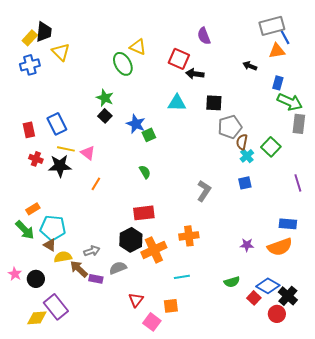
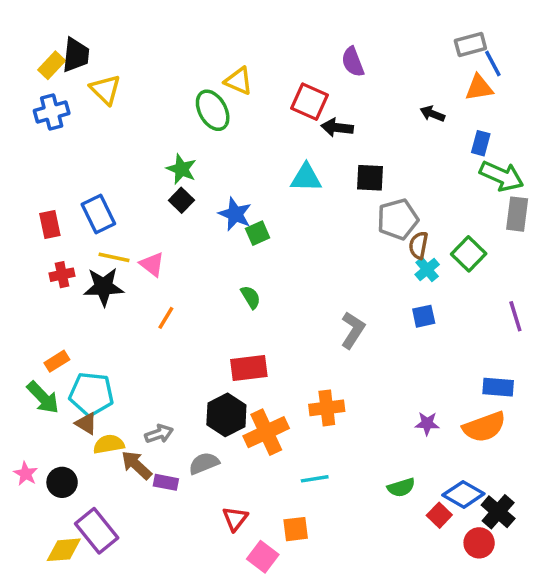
gray rectangle: (272, 26) -> (470, 45), size x0.7
red cross: (36, 159) -> (62, 275), turned -32

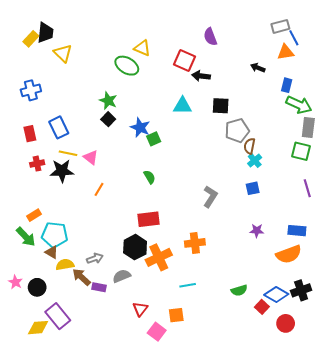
green ellipse: (213, 110) -> (127, 66), turned -30
blue cross: (52, 112) -> (31, 90), moved
green square: (469, 254) -> (301, 151), moved, turned -30
purple star: (427, 423) -> (257, 231), moved
black cross: (498, 512) -> (301, 290), moved, turned 30

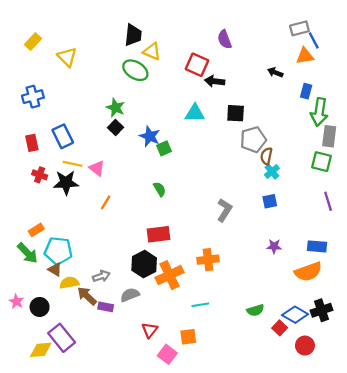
black trapezoid: (45, 33) -> (133, 35), moved
green arrow: (299, 105) -> (319, 112), turned 75
red cross: (37, 164) -> (40, 175), turned 32

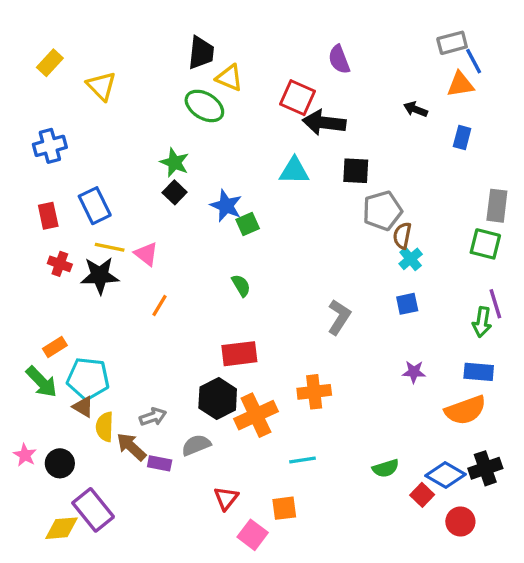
black arrow: (215, 81) -> (324, 123), size x1.4
green arrow: (319, 112) -> (482, 322), moved, size x0.7
yellow semicircle: (69, 283) -> (105, 427), turned -78

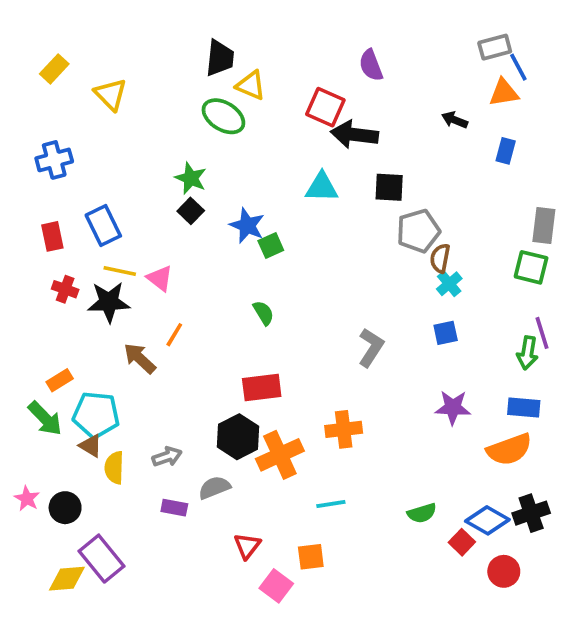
purple star: (414, 372) -> (453, 408), size x1.4
brown arrow: (131, 447) -> (140, 358), moved

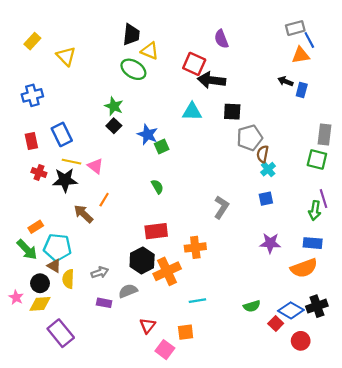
black arrow: (455, 120) -> (285, 81), moved
orange cross: (344, 429) -> (195, 247), moved
black circle: (65, 508) -> (40, 283), moved
yellow diamond: (67, 579) -> (40, 304), moved

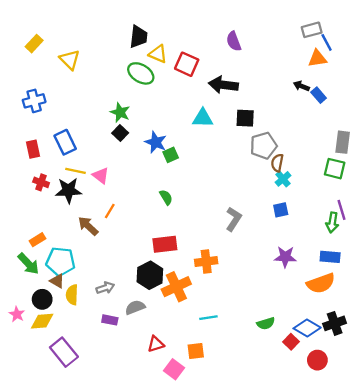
red square: (194, 64) -> (187, 64), moved
blue rectangle: (302, 90) -> (319, 95), turned -56
red triangle: (148, 326) -> (156, 344), turned 35

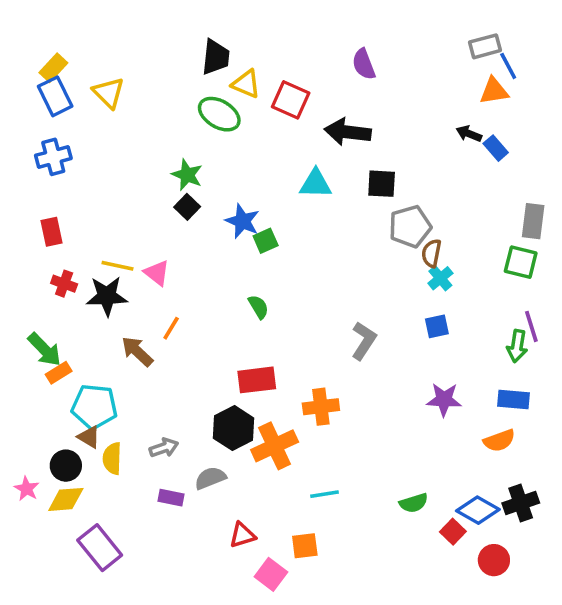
blue rectangle: (65, 142) -> (55, 96), moved
green arrow: (28, 264) -> (44, 350), moved
orange semicircle: (321, 283) -> (499, 441), size x0.7

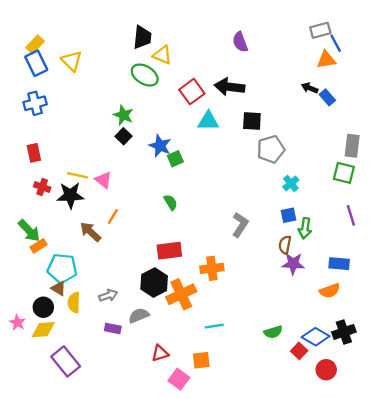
red square: (291, 100) -> (192, 92), moved, turned 30
brown semicircle: (431, 253) -> (285, 245), moved
green arrow: (517, 346) -> (305, 228), moved

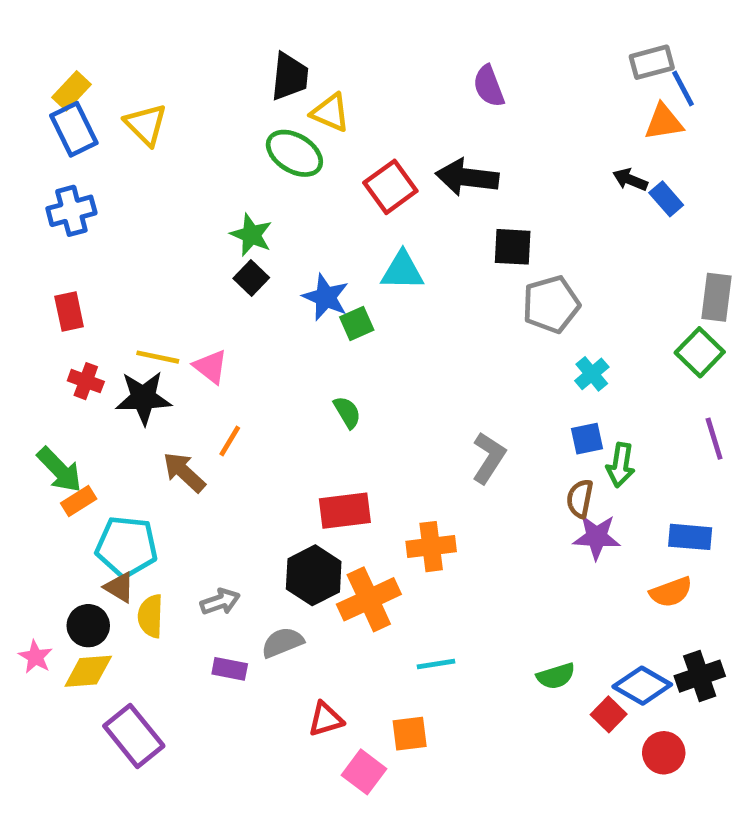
cyan triangle: (208, 121) -> (402, 271), moved
green square: (344, 173) -> (700, 352), turned 30

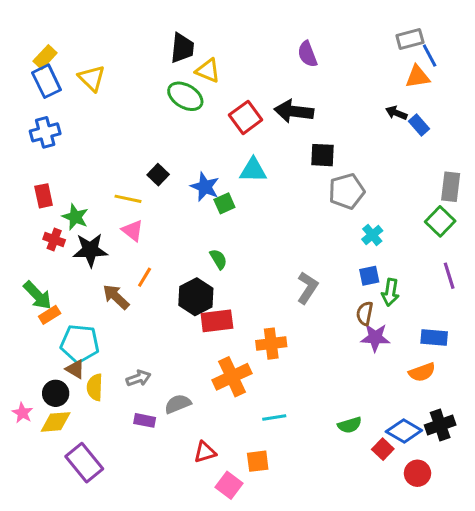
green star: (251, 235) -> (75, 217), moved
yellow line: (158, 357) -> (128, 199), moved
black hexagon: (314, 575) -> (196, 297), moved

